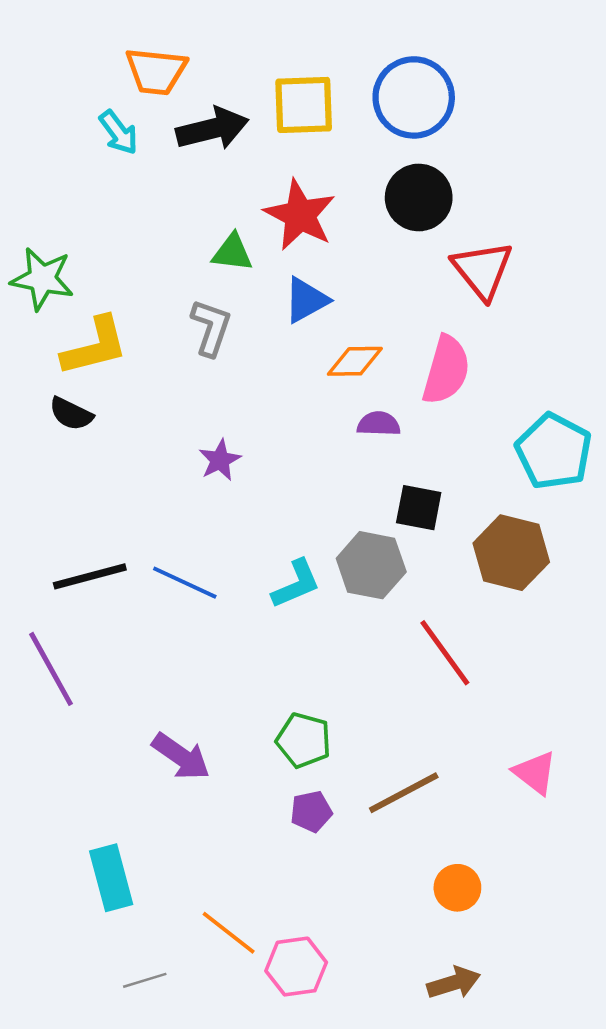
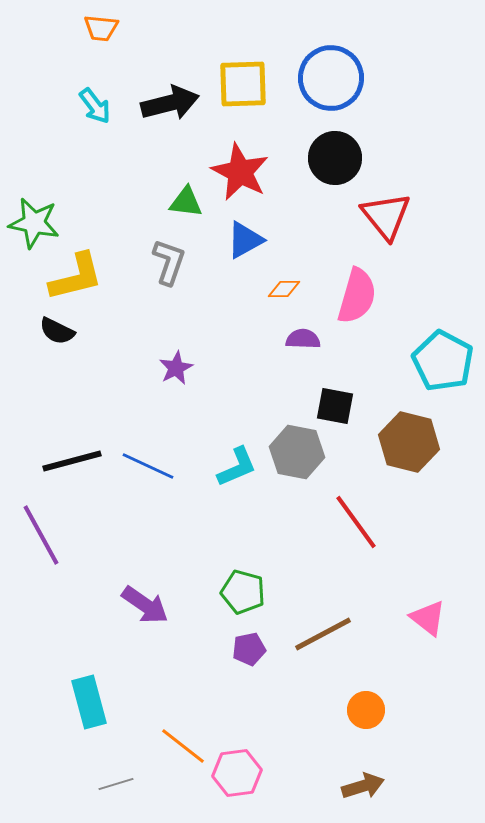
orange trapezoid: (156, 71) -> (101, 28), moved, size x0.7
orange diamond: (355, 361) -> (284, 289), size x0.7

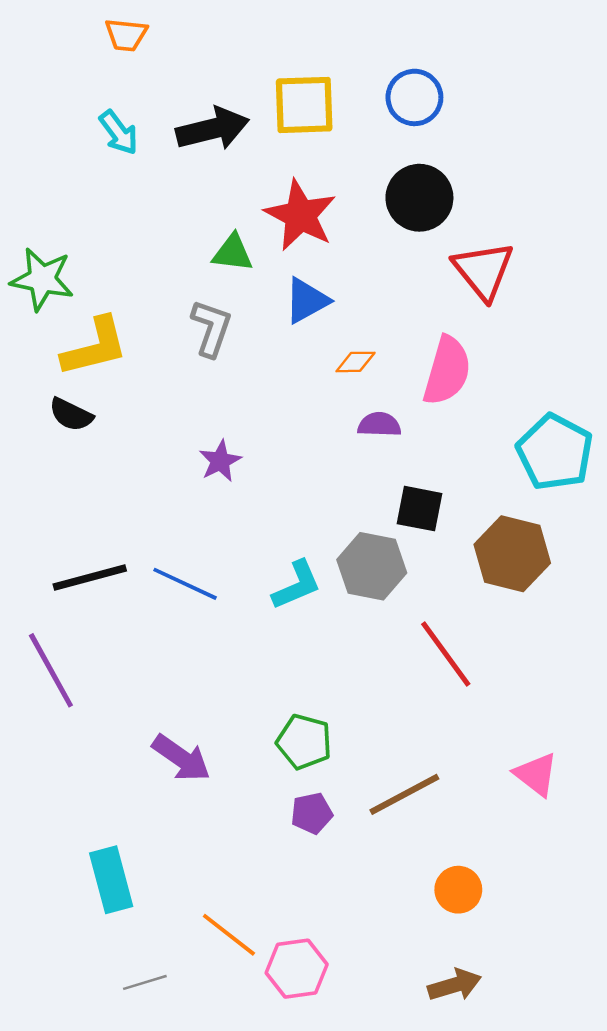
blue circle: (331, 78) -> (414, 97), size x0.7

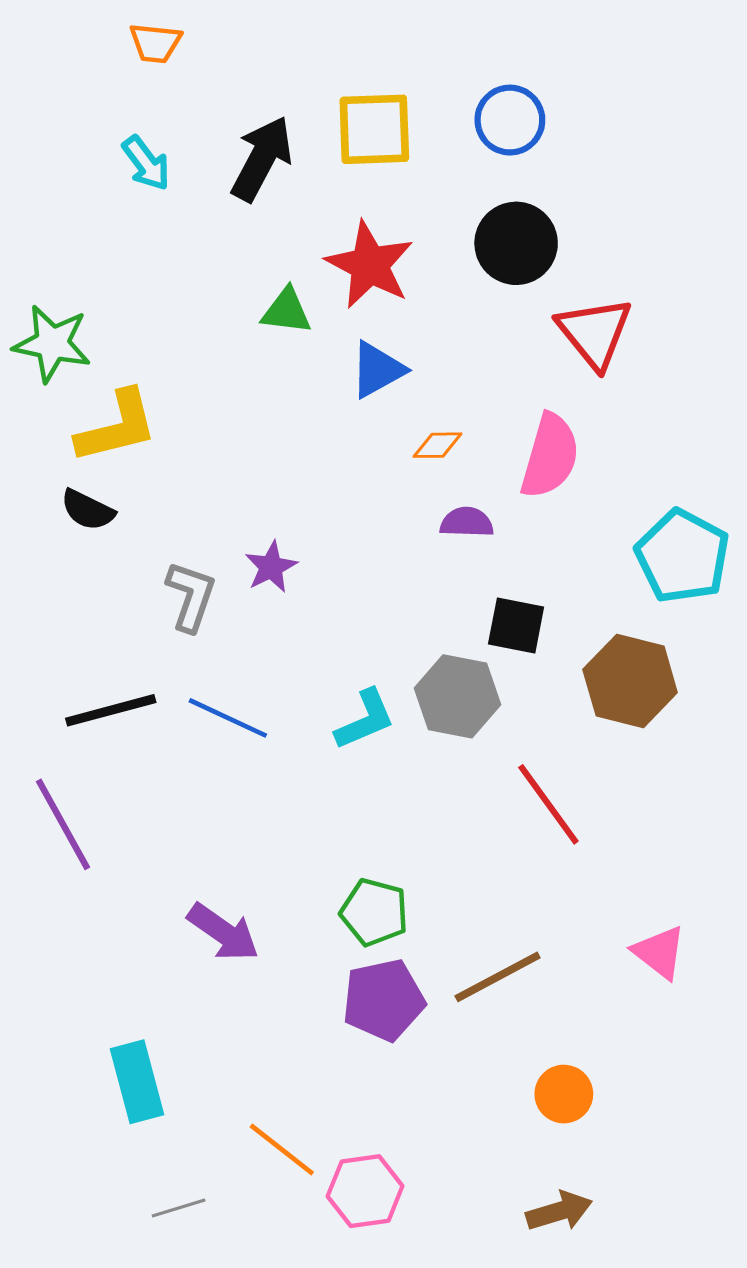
black arrow: (213, 129) -> (262, 159), turned -48
gray L-shape: (211, 328) -> (191, 596), moved
purple pentagon: (312, 813) -> (384, 1000), size x1.6

